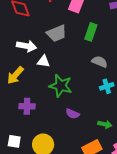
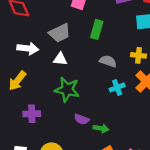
white triangle: (43, 61) -> (60, 59), moved
green arrow: (105, 124) -> (101, 128), moved

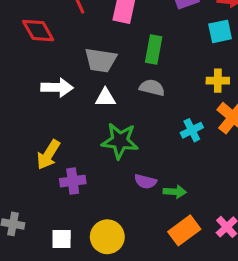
gray trapezoid: (60, 33) -> (101, 60), turned 40
gray semicircle: (108, 61) -> (152, 88), moved
yellow arrow: (17, 81) -> (48, 155), moved

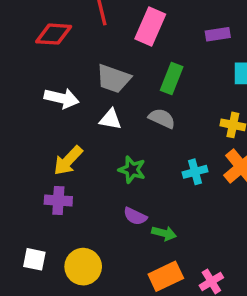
red diamond: (38, 31) -> (54, 34), turned -68
green star: (120, 141) -> (132, 170), moved, size x0.7
yellow arrow: (48, 155) -> (68, 161), moved

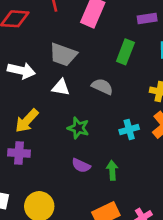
green rectangle: (172, 78) -> (125, 52), moved
green arrow: (164, 233) -> (112, 170), moved, turned -108

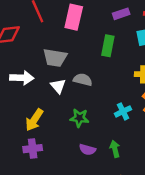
white triangle: (61, 87) -> (58, 86), turned 49
gray semicircle: (102, 87) -> (83, 80), moved

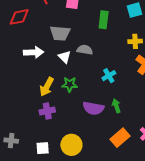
cyan cross: (123, 111) -> (109, 76), moved
green star: (79, 118) -> (70, 84), moved
purple semicircle: (87, 150) -> (93, 108), size x1.5

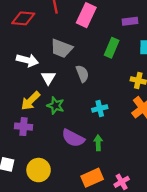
gray semicircle: (85, 50) -> (82, 74), turned 42
white triangle: (65, 57) -> (48, 78), moved

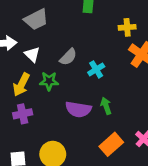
gray trapezoid: (61, 48) -> (36, 19), turned -30
gray semicircle: (82, 74) -> (68, 57), moved, turned 84

